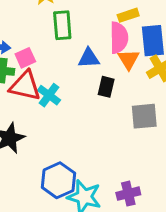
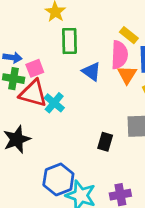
yellow rectangle: (128, 15) -> (129, 35), turned 54
blue triangle: (89, 58) -> (91, 72), turned 36
black rectangle: (106, 87) -> (105, 142), moved

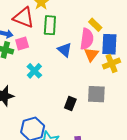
red triangle: (33, 93) -> (24, 18), moved

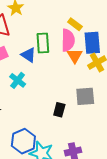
green rectangle: (50, 25) -> (43, 43), moved
blue triangle: (65, 50) -> (28, 55), moved

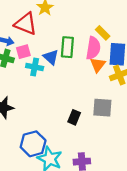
cyan cross: (18, 80) -> (35, 67), moved, turned -35

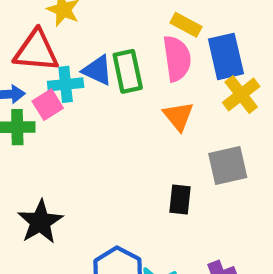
blue triangle: (51, 57) -> (97, 70), moved
orange triangle: (98, 65) -> (178, 116), moved
cyan cross: (35, 67) -> (66, 84), moved

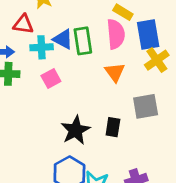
red triangle: (36, 51) -> (23, 24), size x0.7
pink square: (48, 105) -> (51, 78), moved
black star: (40, 222) -> (75, 130), moved

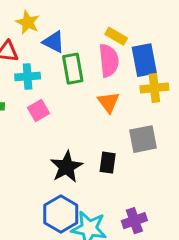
blue triangle: (63, 39) -> (54, 42), moved
yellow cross: (157, 60) -> (154, 88), turned 30

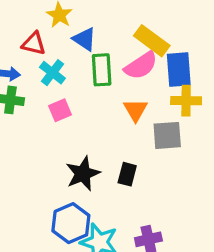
yellow rectangle: (116, 36) -> (152, 41), size x1.5
pink semicircle: (109, 60) -> (141, 66), turned 56
cyan cross: (28, 76) -> (52, 73), turned 35
gray square: (143, 139) -> (167, 135), moved

